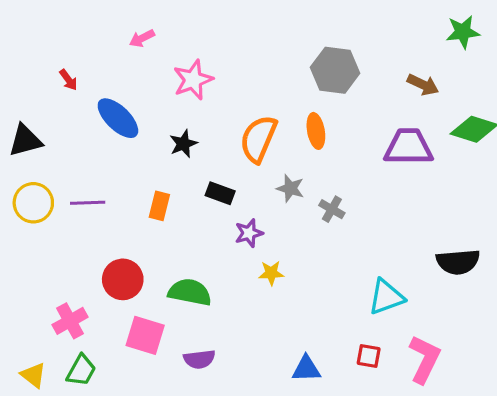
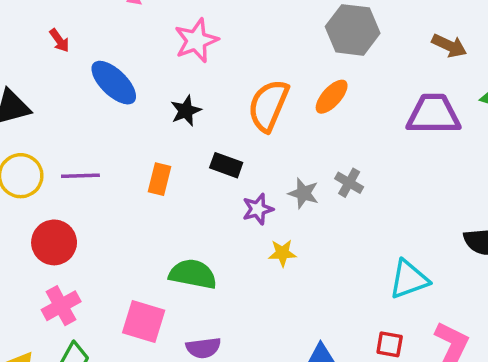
orange ellipse: (316, 131) -> (332, 97), turned 52
gray star: (290, 188) -> (303, 193), moved
red circle: (123, 279) -> (54, 242), moved

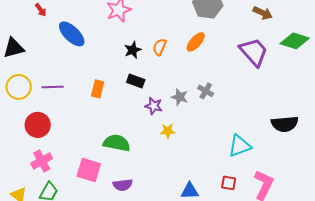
orange semicircle: (268, 105) -> (160, 47), size x0.6
black star: (186, 111) -> (133, 50), moved
purple trapezoid: (433, 114) -> (254, 52), turned 48
purple star: (258, 209) -> (154, 106), turned 30

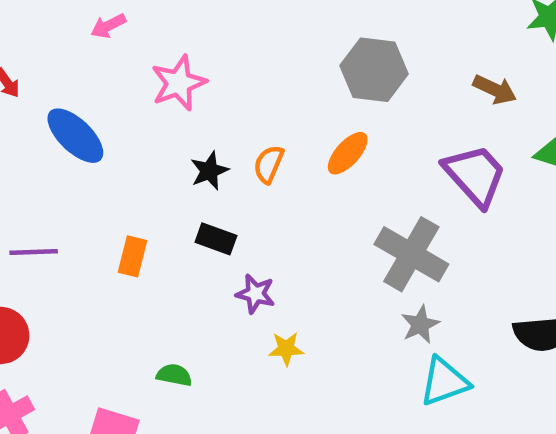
gray cross: (206, 91) -> (411, 254), moved, size x2.0
gray star: (180, 97) -> (420, 324), moved, turned 30
green semicircle: (117, 143) -> (174, 375), size x0.6

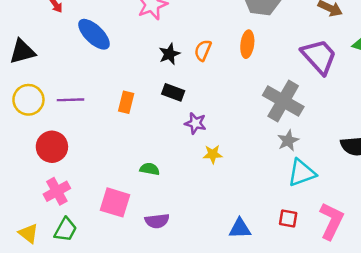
orange ellipse: (348, 153) -> (247, 44), turned -35

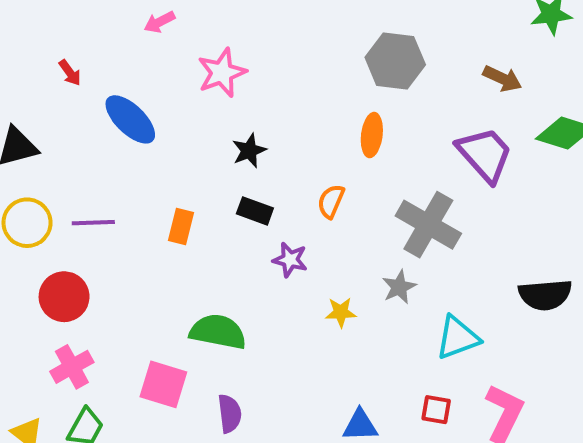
orange semicircle: (203, 50) -> (331, 201), moved
gray star: (288, 141) -> (399, 287), moved
yellow star: (213, 154) -> (341, 312), moved
green semicircle: (150, 169) -> (218, 332), size x1.8
purple semicircle: (157, 221) -> (230, 414), turned -90

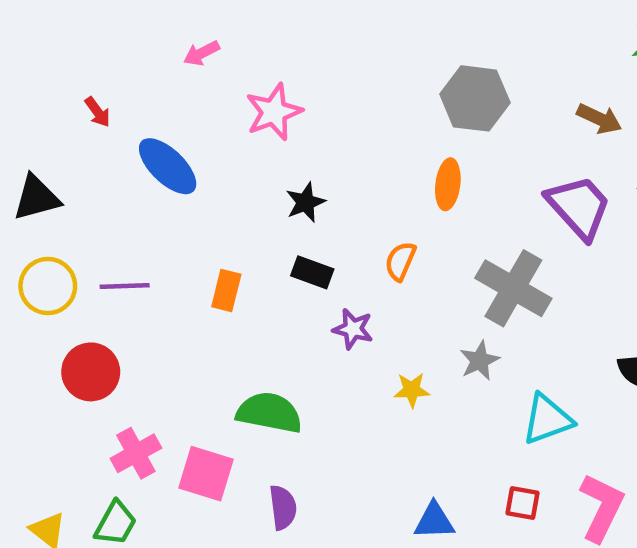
pink cross: (72, 367) -> (136, 453), moved

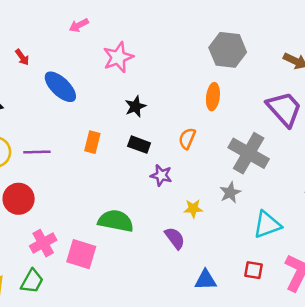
orange rectangle: (226, 291) -> (92, 142), moved
purple semicircle: (283, 508) -> (175, 238), moved, turned -30

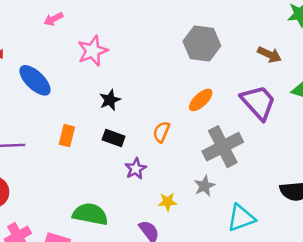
orange ellipse: (213, 97) -> (201, 100), moved, turned 40
gray cross: (249, 153) -> (223, 147), turned 33
purple star: (161, 175) -> (136, 169), turned 30

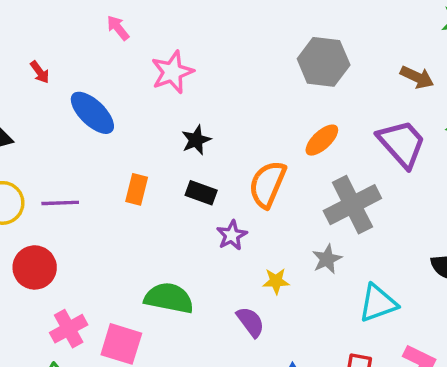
pink arrow: (53, 19) -> (118, 28), turned 78
orange semicircle: (161, 132) -> (267, 184), size x1.6

